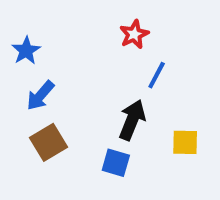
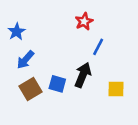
blue square: (116, 163) -> (57, 84), moved

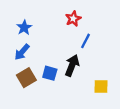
blue star: (17, 32) -> (24, 28), moved
yellow square: (116, 89) -> (101, 87), moved

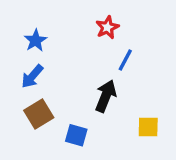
blue square: (50, 73) -> (76, 135), moved

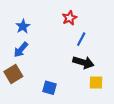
black arrow: (106, 96) -> (83, 62), moved, turned 84
brown square: (39, 114) -> (13, 74), moved

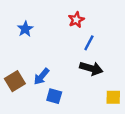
blue arrow: (21, 50) -> (41, 76), moved
yellow square: (96, 82) -> (113, 97), moved

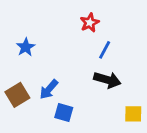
blue star: (25, 29) -> (26, 47), moved

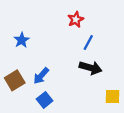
blue square: (64, 113) -> (45, 100), moved, turned 35

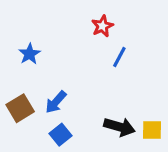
black arrow: (91, 68) -> (119, 127), moved

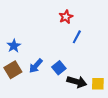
blue star: (29, 54) -> (14, 46), moved
blue square: (60, 135) -> (59, 68), moved

